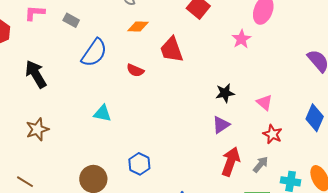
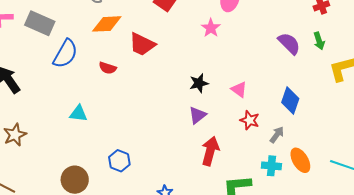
gray rectangle: (71, 20) -> (40, 23), size x1.8
orange diamond: (138, 26) -> (107, 24), size x1.4
red trapezoid: (172, 50) -> (142, 44), turned -40
gray arrow: (261, 164) -> (277, 135), moved

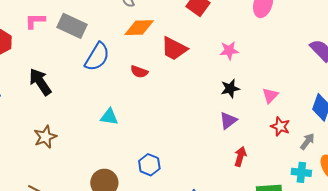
pink star: (211, 28) -> (229, 51), moved, turned 30
pink triangle: (239, 89) -> (270, 95), turned 36
red arrow: (210, 151) -> (240, 157), size x0.7

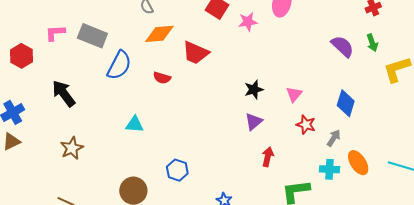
pink star: (229, 51) -> (248, 22), moved

